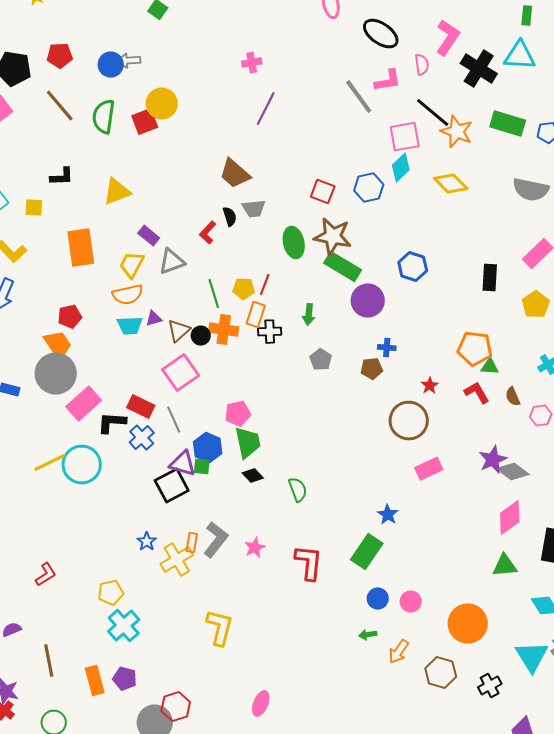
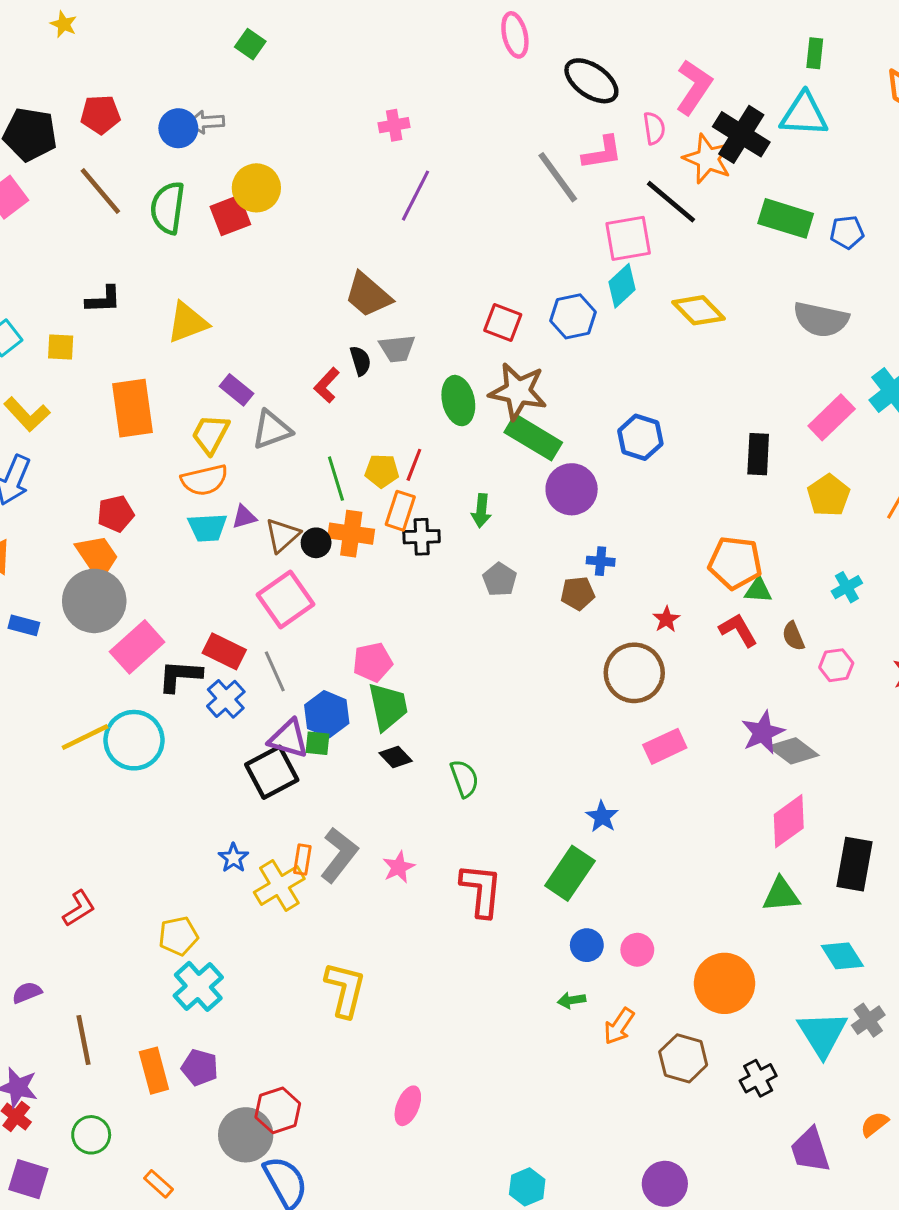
orange star: (457, 132) -> (708, 159), moved

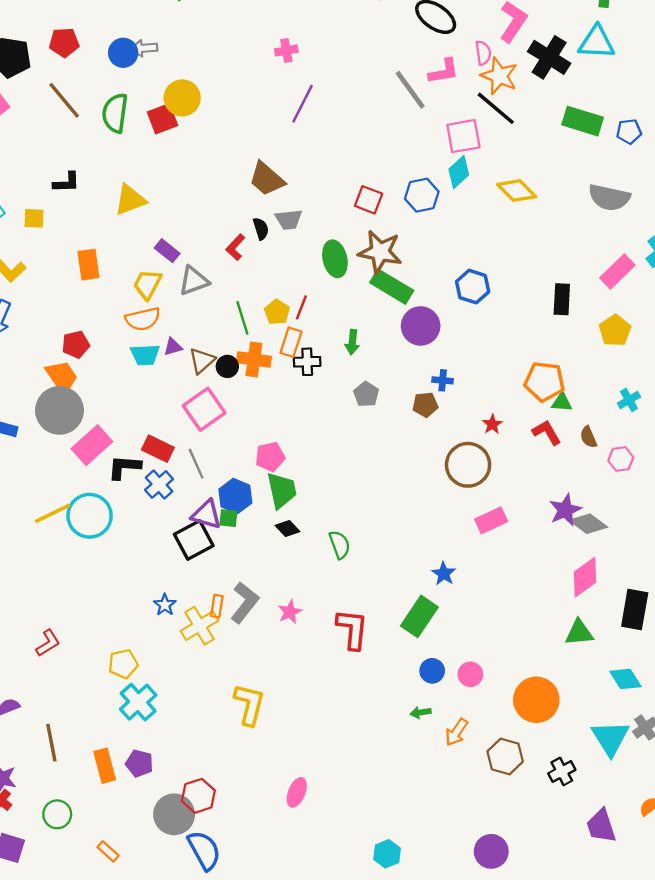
orange star: (708, 159) -> (499, 76), moved
orange rectangle: (132, 408) -> (88, 265), size x0.7
yellow pentagon: (382, 471) -> (277, 312), turned 30

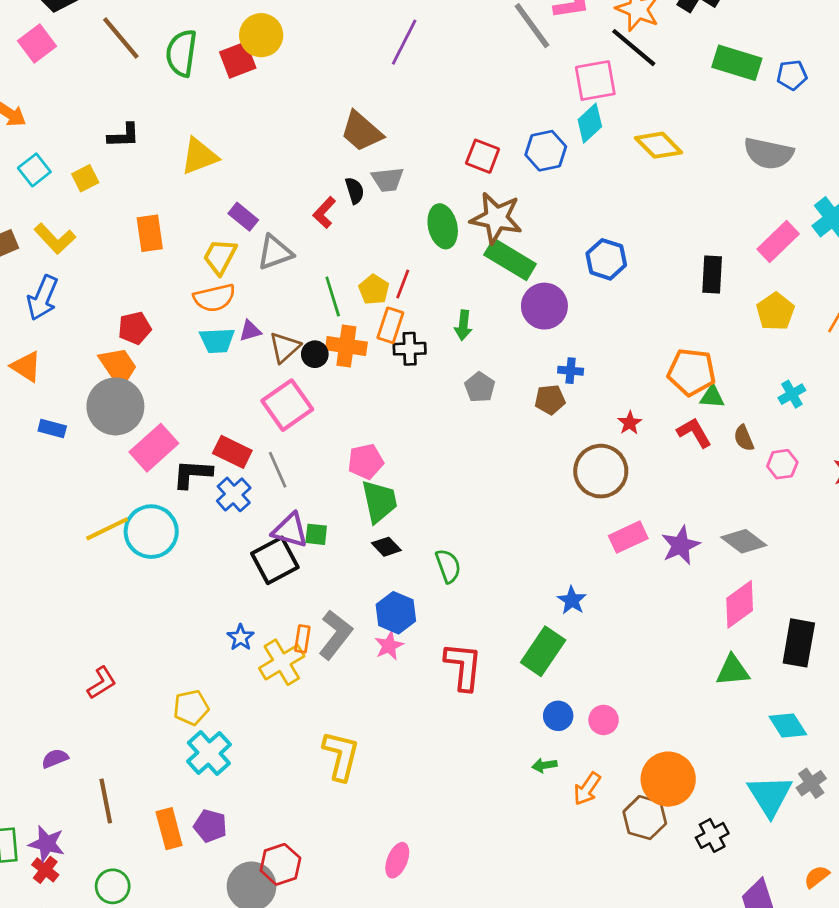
yellow square: (34, 218) -> (85, 178), turned -30
blue hexagon: (235, 496) -> (396, 613), moved
purple star: (565, 510) -> (681, 545), moved
orange circle: (536, 700) -> (668, 779), moved

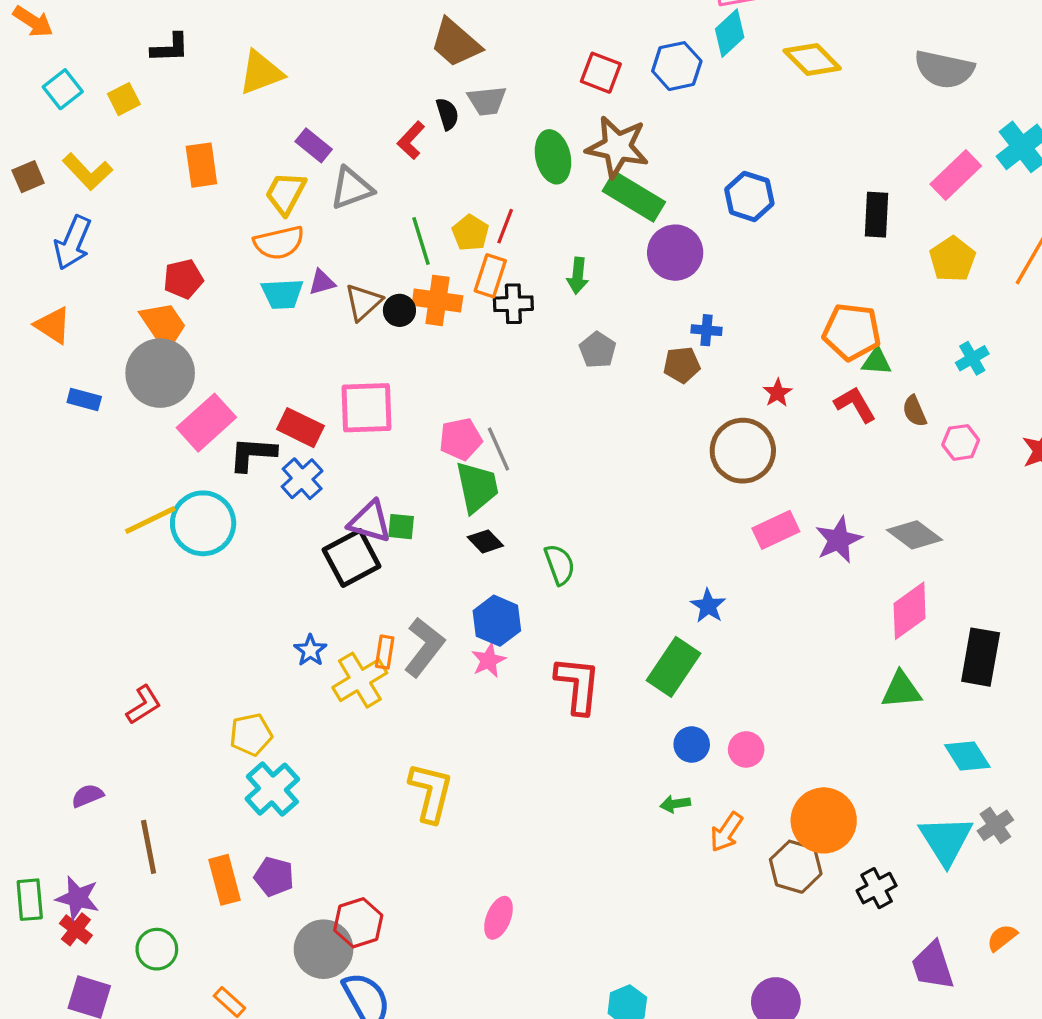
pink square: (287, 405) -> (366, 408), moved, turned 33
gray line: (278, 470) -> (499, 449), moved

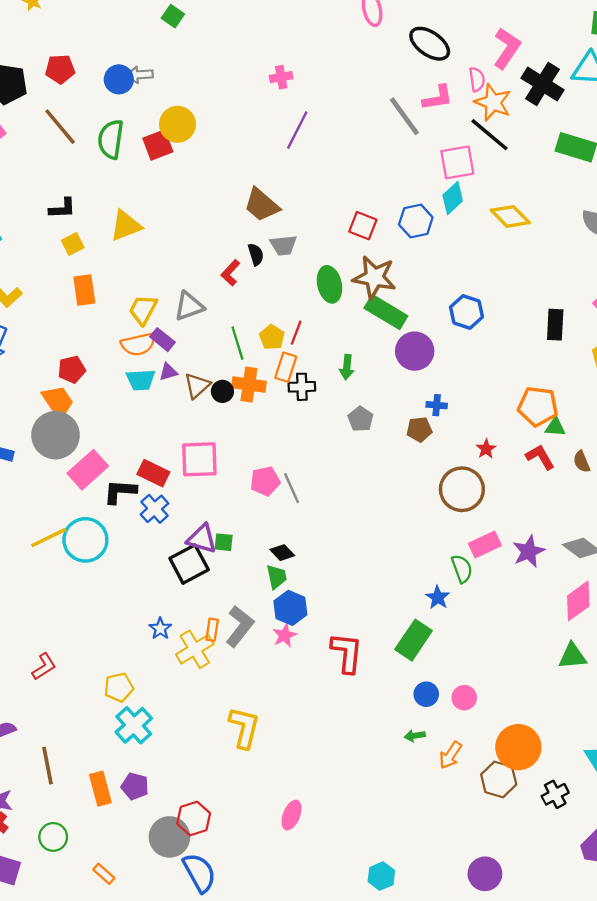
yellow square: (124, 99) -> (73, 244), moved
purple rectangle: (314, 145) -> (163, 340), moved
green trapezoid: (477, 487) -> (277, 577), moved, size x0.7
green semicircle: (560, 565) -> (462, 569), moved

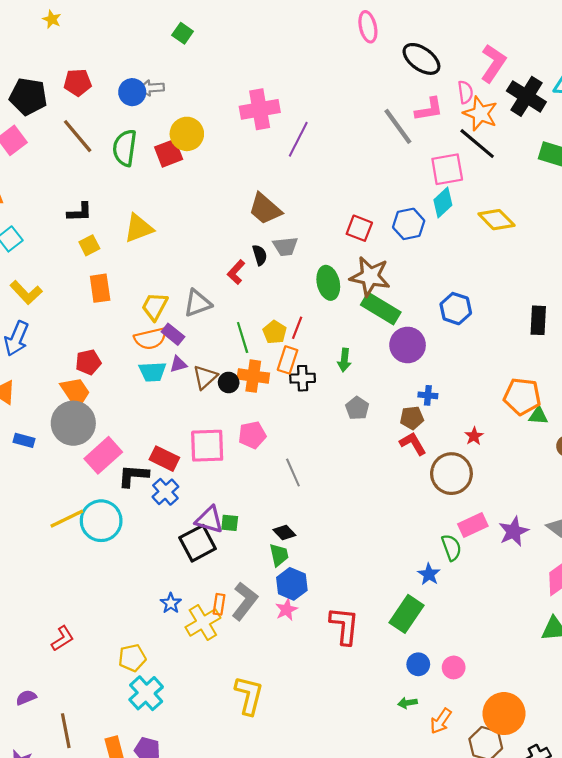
pink cross: (281, 77) -> (260, 109), moved, size x1.8
red L-shape: (540, 457) -> (413, 444), moved
pink pentagon: (265, 481) -> (252, 435), moved

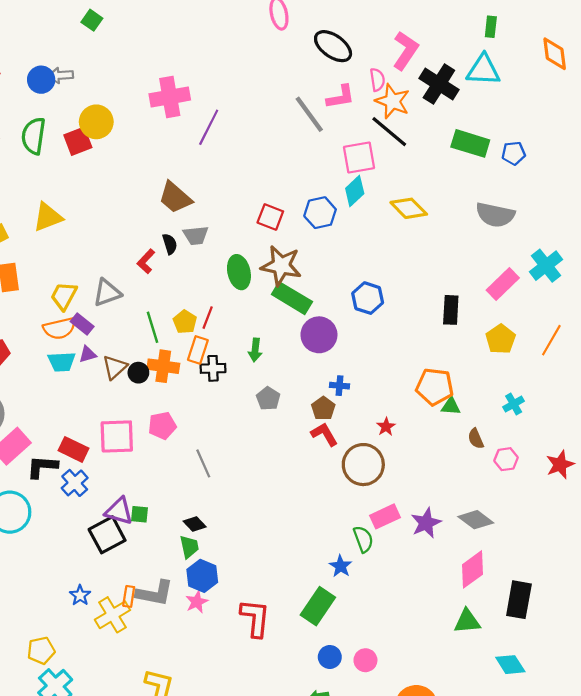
brown pentagon: (412, 418) -> (323, 408), turned -30
gray L-shape: (245, 601) -> (155, 593), turned 63

